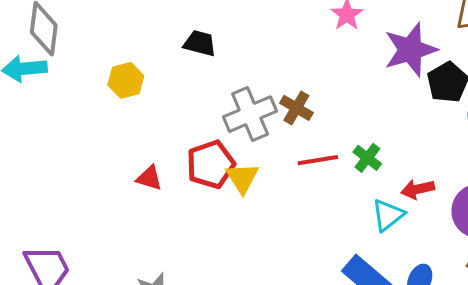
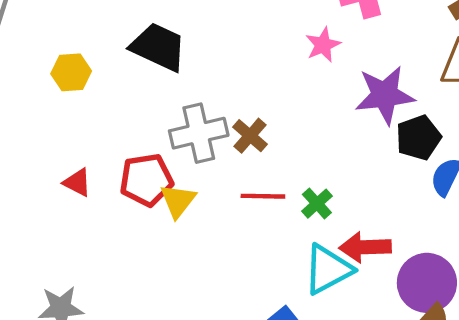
black trapezoid: (200, 43) -> (158, 47), size x1.6
red arrow: (418, 189) -> (365, 247), size x1.4
cyan triangle: (388, 215) -> (328, 269), size x1.4

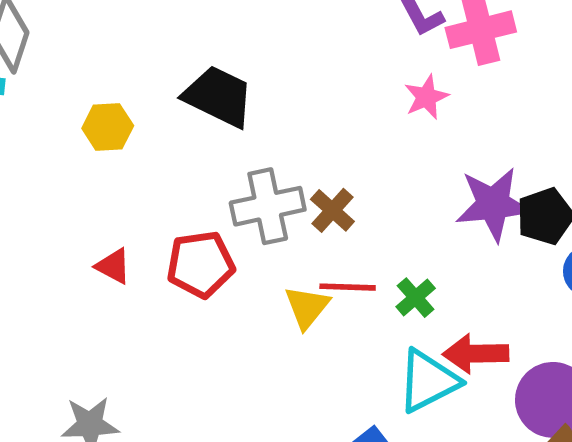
purple star: (385, 95) -> (493, 204), moved
yellow triangle: (178, 201) -> (307, 307), moved

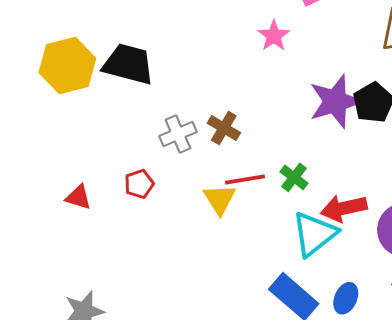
yellow hexagon: (108, 127) -> (67, 65), moved, size x1.6
gray cross: (268, 206) -> (178, 134), size x0.7
red pentagon: (201, 264) -> (139, 184), size x0.6

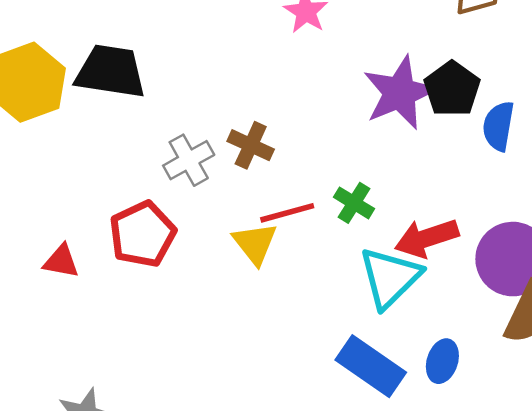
red pentagon: (139, 184) -> (143, 234), size x1.6

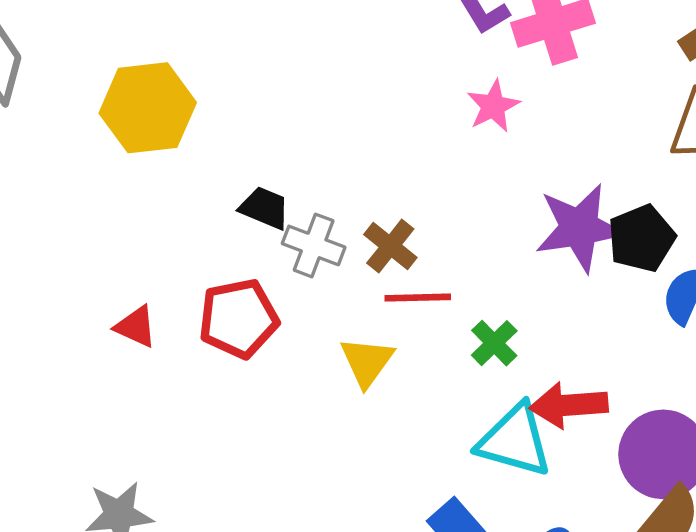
black trapezoid: (111, 71) -> (265, 208), moved, size x0.6
gray cross: (189, 160) -> (314, 245), turned 36
red line: (287, 213) -> (418, 298), moved
cyan triangle: (390, 278) -> (515, 441), turned 46

